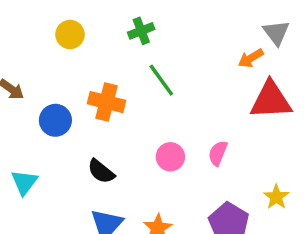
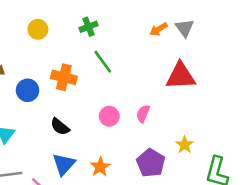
orange arrow: (251, 58) -> (159, 29), moved

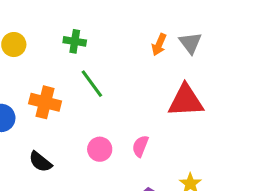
green cross: (88, 27) -> (75, 41), turned 30
orange arrow: (159, 29) -> (159, 45), turned -36

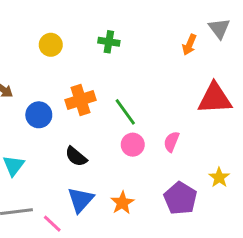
gray triangle: (190, 43) -> (219, 28), moved
green line: (92, 84) -> (125, 112), moved
orange cross: (45, 102) -> (81, 100), turned -32

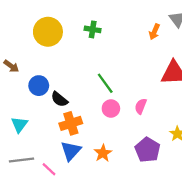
yellow circle: (51, 45) -> (48, 32), size x1.6
orange cross: (81, 100) -> (71, 123), moved
black semicircle: (76, 157) -> (59, 99), moved

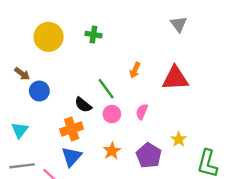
orange arrow: (154, 32) -> (135, 70), moved
brown arrow: (11, 66) -> (22, 74), moved
black semicircle: (59, 99) -> (83, 105), moved
orange star: (103, 153) -> (112, 151), moved

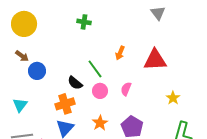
yellow circle: (49, 37) -> (24, 24), moved
yellow star: (179, 139) -> (173, 98), moved

